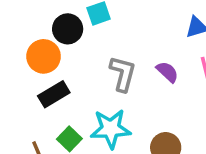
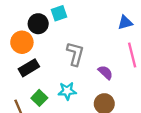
purple semicircle: (167, 72) -> (105, 72), moved
cyan star: (111, 129) -> (67, 91), size x0.7

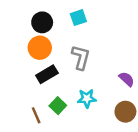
black circle: (38, 24) -> (42, 22), moved
gray L-shape: (75, 54) -> (81, 57), moved

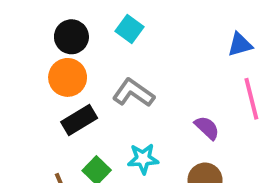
cyan square: (78, 18) -> (130, 29), turned -35
gray L-shape: (81, 57) -> (133, 93), turned -70

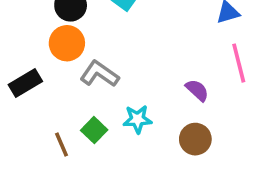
gray L-shape: (133, 93) -> (99, 74), moved
black rectangle: (79, 120) -> (25, 83), moved

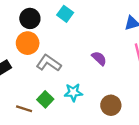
purple semicircle: (197, 90) -> (99, 58), moved
brown line: (61, 144) -> (24, 109), turned -49

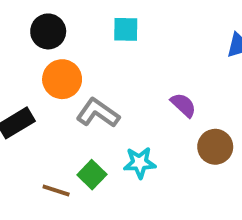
cyan square: (65, 14) -> (126, 29), turned -35
black circle: (30, 18) -> (48, 31), moved
brown circle: (111, 105) -> (215, 147), moved

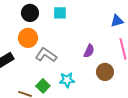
black circle: (48, 31) -> (30, 13), moved
purple semicircle: (183, 105) -> (89, 51), turned 72

